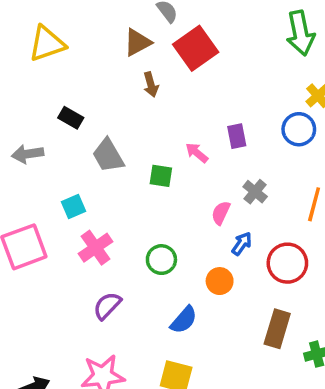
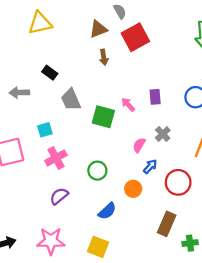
green square: (161, 176) -> (103, 117), size x1.5

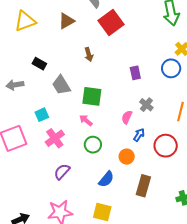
brown triangle: (98, 29) -> (66, 21), moved
brown arrow: (104, 57) -> (89, 54), moved
pink arrow: (128, 105) -> (86, 120), moved
brown rectangle: (167, 224) -> (143, 186), moved

